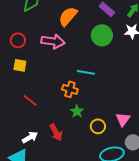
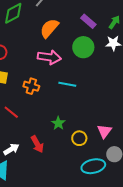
pink arrow: (53, 41) -> (49, 57), moved
orange cross: (70, 89) -> (31, 86), moved

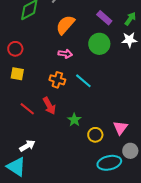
pink arrow: (49, 57) -> (65, 54), size x0.6
cyan line: (67, 84) -> (83, 81), turned 30
orange cross: (31, 86) -> (57, 80), moved
red arrow: (37, 144) -> (49, 106), moved

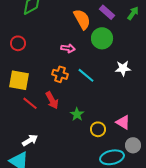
orange semicircle: (65, 25) -> (82, 19), moved, turned 110
white star: (129, 40) -> (123, 68), moved
yellow square: (17, 74) -> (19, 80), moved, size x1.5
pink triangle: (120, 128) -> (123, 122), turned -35

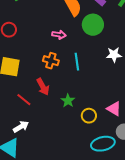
cyan line: (86, 75) -> (77, 62), turned 42
red line: (30, 103) -> (24, 100), moved

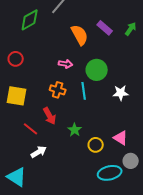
green circle: (93, 25) -> (97, 70), moved
white star: (114, 55) -> (121, 93), moved
white arrow: (21, 127) -> (39, 152), moved

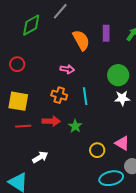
purple rectangle: (105, 28) -> (106, 33), turned 49
green circle: (97, 70) -> (118, 75), moved
red arrow: (50, 116) -> (51, 121), turned -60
red line: (31, 129) -> (23, 126), moved, turned -42
green star: (75, 130) -> (75, 126), moved

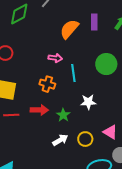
orange semicircle: (81, 40) -> (69, 29), turned -110
cyan line: (85, 96) -> (73, 73), moved
white star: (122, 98) -> (88, 102), moved
white arrow: (40, 157) -> (60, 140), moved

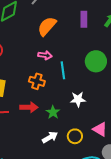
orange semicircle: (69, 29) -> (47, 26), moved

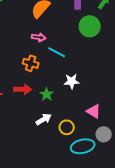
green circle: (96, 61) -> (90, 26), moved
cyan line: (63, 70) -> (57, 52), turned -54
yellow circle: (75, 136) -> (67, 127), moved

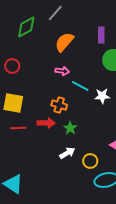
orange cross: (31, 63) -> (59, 105), moved
white star: (72, 81) -> (102, 96), moved

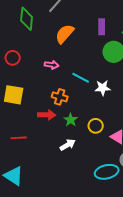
green diamond: (26, 27) -> (27, 19), turned -55
pink arrow: (62, 71) -> (52, 65), moved
red line: (18, 128) -> (19, 138), moved
yellow circle: (90, 161) -> (96, 126), moved

